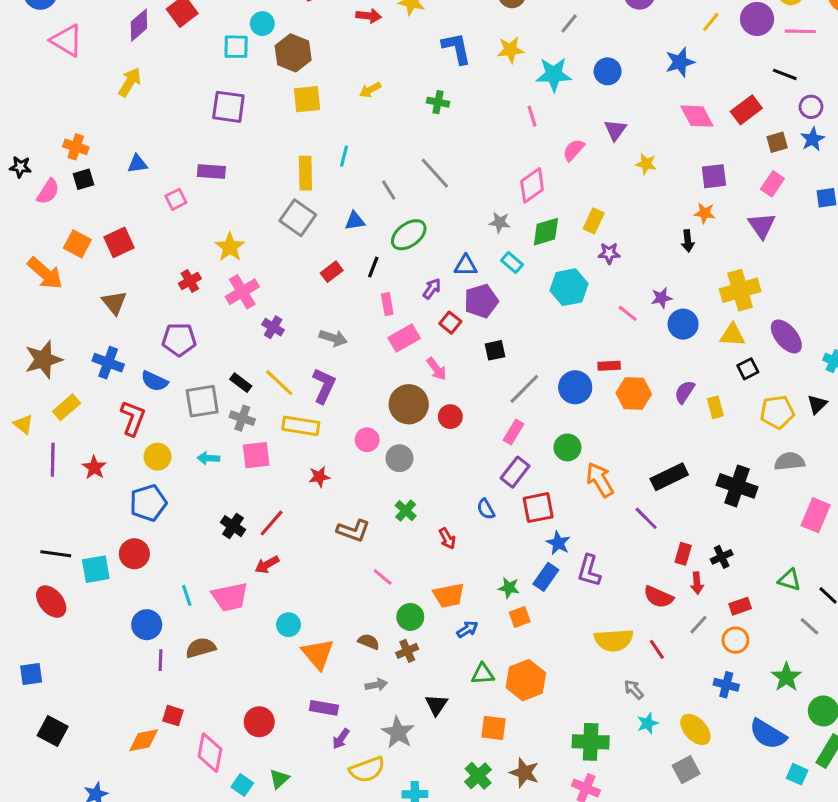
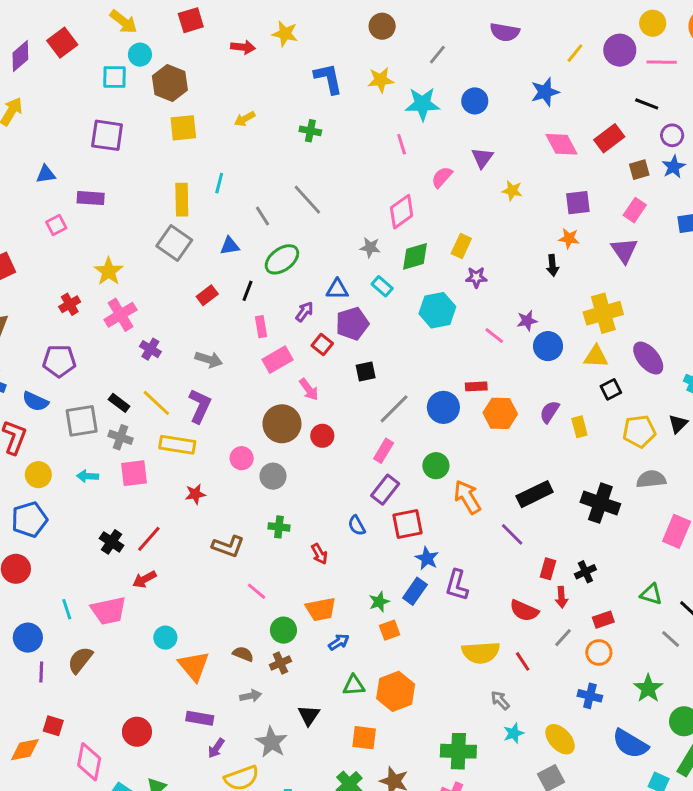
blue triangle: (137, 164) -> (46, 174), moved
green cross: (406, 511) -> (279, 527), turned -36
green star: (509, 588) -> (379, 602), turned -30
brown semicircle: (201, 648) -> (80, 660), turned -36

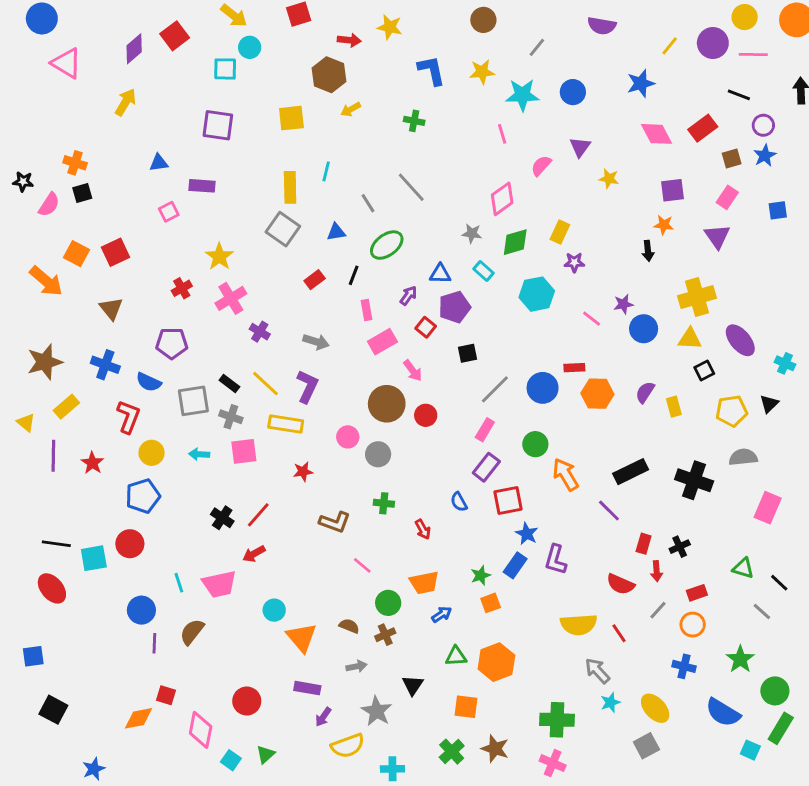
brown hexagon: (170, 83) -> (329, 75), moved
gray arrow: (500, 700) -> (597, 671), size x1.4

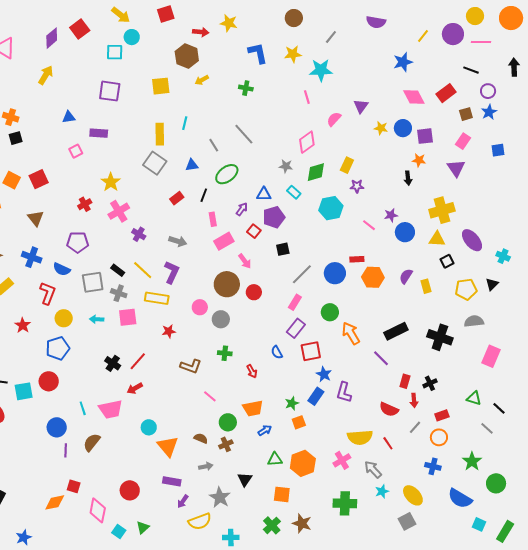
blue circle: (573, 92) -> (403, 128), moved
green rectangle: (781, 728) -> (505, 531), moved
pink cross: (553, 763) -> (342, 460), moved, turned 36

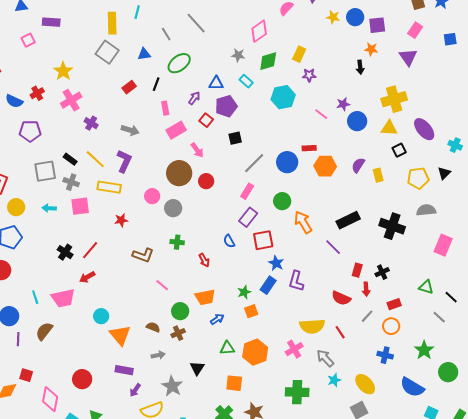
blue semicircle: (62, 269) -> (14, 101), moved

